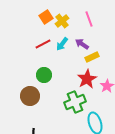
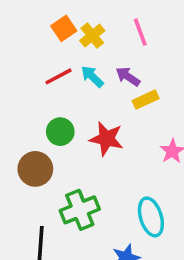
cyan arrow: (62, 44) -> (92, 76), turned 96
red star: (87, 79) -> (106, 139), moved, turned -30
green cross: (75, 102) -> (80, 210), moved

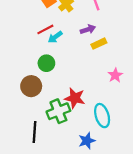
cyan arrow: (92, 76) -> (55, 37), moved, turned -80
purple arrow: (128, 76) -> (88, 29), turned 128
red star: (106, 139) -> (75, 98), moved

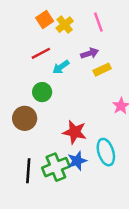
cyan arrow: (55, 37) -> (61, 67), moved
green cross: (58, 111) -> (56, 167), moved
blue star: (87, 141) -> (77, 161), moved

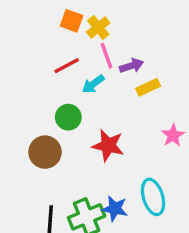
orange square: (45, 20) -> (72, 21), turned -36
pink line: (98, 22) -> (106, 56), moved
red star: (75, 132) -> (108, 145), moved
blue star: (77, 161) -> (115, 209), turned 30

